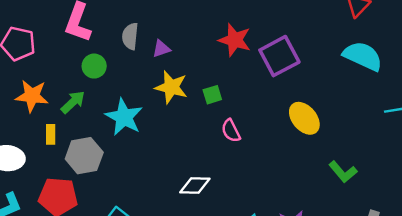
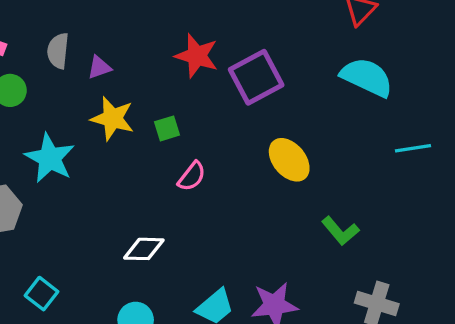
pink semicircle: (231, 131) -> (192, 176), turned -115

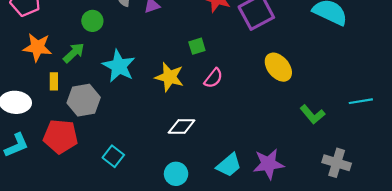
yellow star: (112, 119) -> (169, 77), moved
cyan line: (413, 148) -> (361, 101), moved

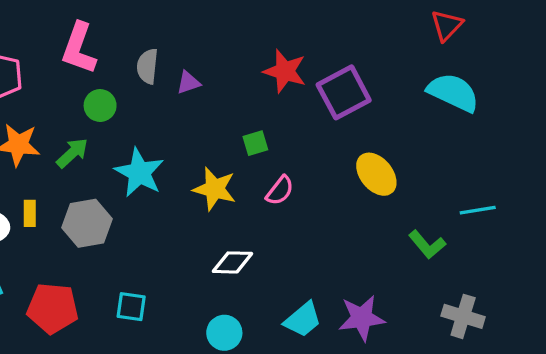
yellow rectangle: (54, 81) -> (30, 213), moved
cyan line: (361, 101) -> (478, 210), moved
red pentagon: (60, 136) -> (53, 308), moved
cyan square: (113, 156) -> (131, 307), turned -30

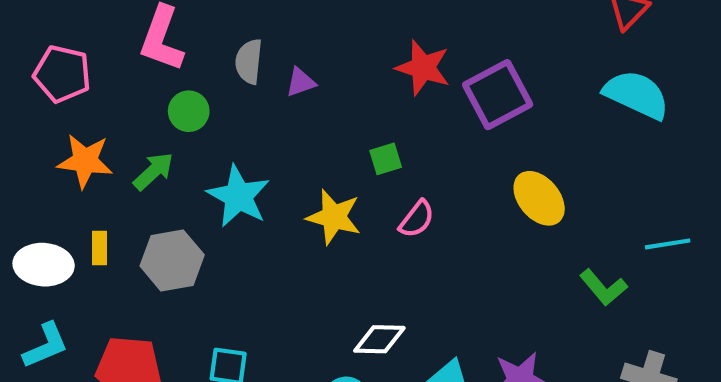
white diamond: (233, 262) -> (379, 339), moved

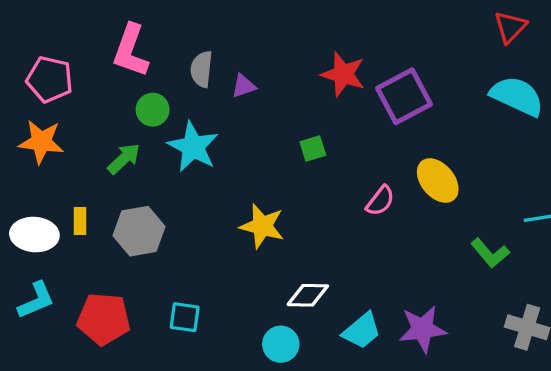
orange star: (85, 161) -> (41, 142), moved
cyan star: (238, 196) -> (193, 147), moved
yellow star: (334, 217) -> (262, 226), moved
pink semicircle: (417, 219) -> (380, 201), moved

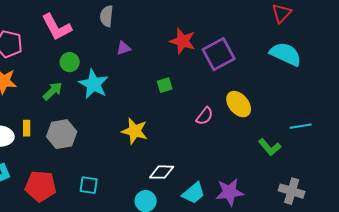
pink L-shape: (131, 51) -> (57, 27), turned -48
gray semicircle: (201, 69) -> (107, 16), moved

